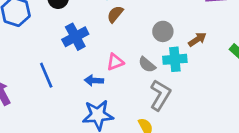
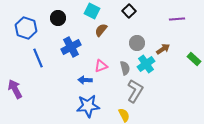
cyan cross: (175, 59) -> (146, 64), turned -30
gray semicircle: (147, 65) -> (125, 68), turned -144
blue line: (46, 75) -> (38, 58), moved

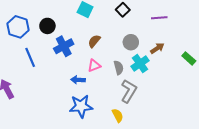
black circle: (58, 18) -> (47, 26), moved
purple line: (177, 19) -> (159, 18), moved
brown semicircle: (101, 30) -> (94, 41), moved

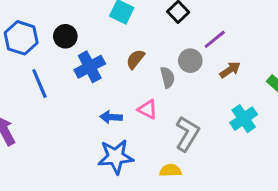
purple line: (159, 18) -> (215, 39), moved, turned -35
cyan cross: (140, 64) -> (244, 119), moved
pink triangle: (94, 66) -> (148, 109), moved, turned 48
gray semicircle: (119, 68) -> (167, 77), moved
yellow semicircle: (118, 115) -> (170, 170), turned -64

